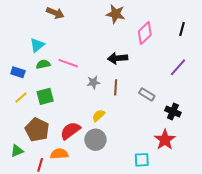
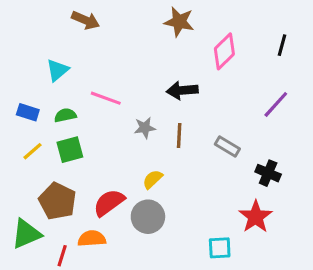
green semicircle: (43, 64) -> (65, 115), moved
green triangle: (17, 151) -> (26, 234), size x1.5

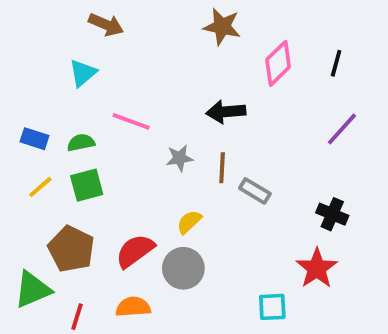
black line: (282, 45) -> (336, 63), moved
cyan triangle: (57, 70) -> (83, 73), moved
gray rectangle: (227, 147) -> (255, 191), moved
orange semicircle: (92, 239) -> (133, 307), moved

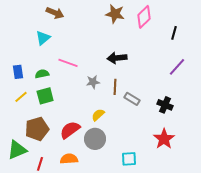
pink diamond: (278, 63) -> (144, 17), moved
blue rectangle: (34, 139) -> (18, 72), turned 64
black cross: (332, 214) -> (165, 105), moved
brown pentagon: (71, 249) -> (37, 129), turned 30
cyan square: (272, 307) -> (129, 159), moved

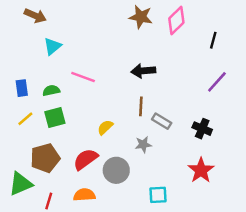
brown arrow: (55, 13) -> (35, 16), moved
gray star: (93, 82) -> (143, 145), moved
yellow semicircle: (98, 115) -> (105, 127), moved

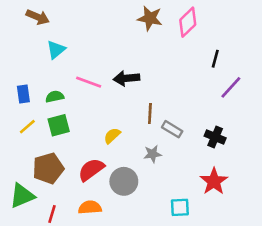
black line: (213, 40) -> (215, 59), moved
black arrow: (143, 71) -> (126, 78), moved
cyan square: (158, 195) -> (180, 207), moved

